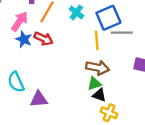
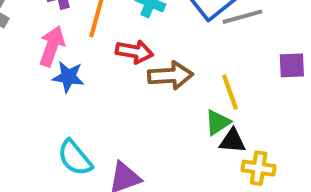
red arrow: (43, 39) -> (134, 52), moved
yellow line: (97, 40) -> (230, 92), moved
brown arrow: (98, 68) -> (170, 75), moved

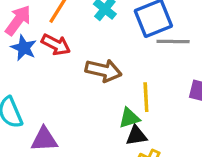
red arrow: (134, 52) -> (56, 45), moved
black triangle: (232, 141) -> (136, 136), turned -30

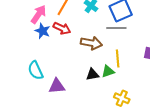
gray line: (173, 41) -> (116, 28), moved
black triangle: (136, 136) -> (93, 74), moved

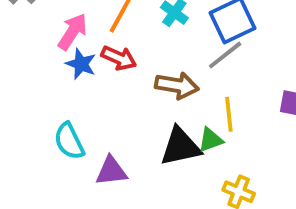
gray line: (116, 28) -> (225, 55), turned -36
black triangle: (93, 74) -> (180, 147), size x1.6

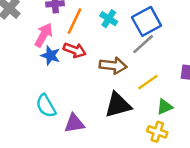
yellow line: (229, 114) -> (148, 82), turned 65
green triangle: (211, 140) -> (165, 107), moved

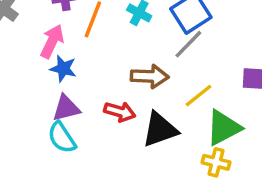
red arrow: (75, 50) -> (120, 112), moved
green triangle: (165, 107) -> (224, 128), size x1.6
purple triangle: (74, 123) -> (66, 108), moved

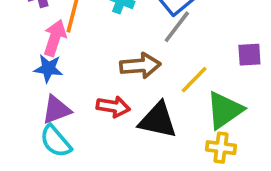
pink arrow: (52, 41) -> (55, 38), moved
black triangle: (160, 129) -> (158, 120), turned 39

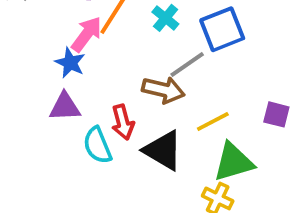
gray line: (177, 27) -> (187, 64), moved
red arrow: (113, 107) -> (123, 122), turned 48
cyan semicircle: (56, 141) -> (97, 145), moved

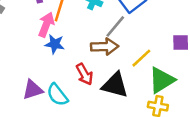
blue star: (70, 63) -> (55, 44), moved
purple triangle: (65, 107) -> (33, 90), moved
cyan semicircle: (97, 145) -> (57, 95), moved

